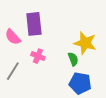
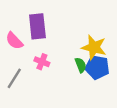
blue pentagon: (80, 83) -> (97, 67), moved

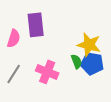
pink semicircle: (14, 41) -> (14, 38), turned -120
pink cross: (42, 62) -> (47, 72), moved, size x1.5

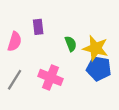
purple rectangle: (36, 25) -> (38, 27), size x0.6
green semicircle: (76, 61) -> (71, 44), moved

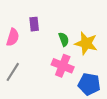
blue pentagon: (99, 68) -> (89, 84), moved
pink cross: (51, 77) -> (63, 66), moved

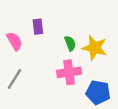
pink semicircle: (13, 37) -> (14, 41), turned -48
pink cross: (63, 66) -> (69, 72), turned -30

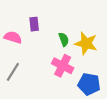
pink semicircle: (14, 41) -> (13, 37), turned -42
pink cross: (69, 72) -> (63, 66), turned 35

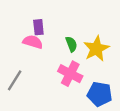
pink semicircle: (13, 37) -> (33, 42), moved
yellow star: (86, 43) -> (96, 49), turned 30

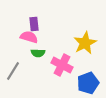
green semicircle: (71, 44) -> (38, 53), moved, turned 112
blue pentagon: (100, 94) -> (88, 83), turned -30

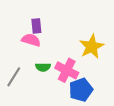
green semicircle: (38, 53) -> (43, 67), moved
blue pentagon: (88, 83) -> (81, 90), moved

